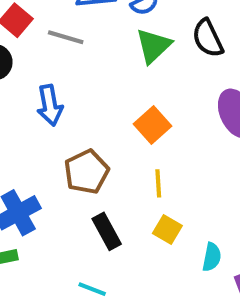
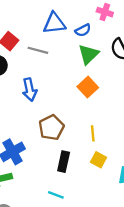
orange square: (152, 125) -> (88, 87), moved
black rectangle: (107, 231) -> (64, 162), turned 42

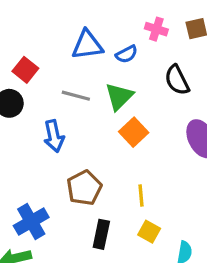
gray line: (38, 50) -> (76, 96), moved
green triangle: (88, 54) -> (119, 97), moved

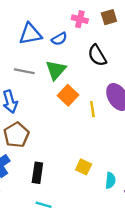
brown pentagon: (84, 188) -> (16, 135), moved
yellow line: (141, 195) -> (92, 109), moved
black rectangle: (101, 234) -> (37, 173), moved

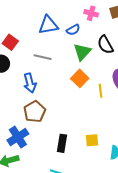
green triangle: (56, 70) -> (82, 52), moved
yellow square: (84, 167) -> (92, 140), turned -32
black rectangle: (37, 173) -> (62, 143), moved

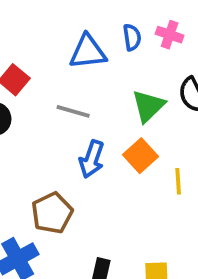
blue semicircle: (73, 30) -> (132, 37), moved, turned -72
blue arrow: (30, 83) -> (92, 159), moved, turned 30

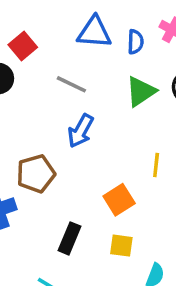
blue semicircle: (132, 37) -> (135, 42), moved
orange square: (140, 156) -> (119, 200), moved

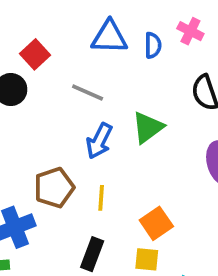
green triangle: (141, 91) -> (148, 127), moved
yellow line: (156, 165) -> (101, 198), moved
orange square: (119, 200) -> (156, 223), moved

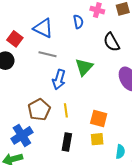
blue triangle: (109, 37) -> (43, 28), moved, turned 35
orange square: (156, 223) -> (99, 119), turned -30

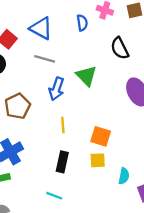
green triangle: (84, 67) -> (86, 76), turned -30
brown pentagon: (39, 110) -> (18, 106), moved

